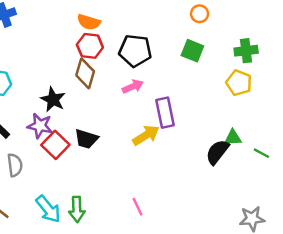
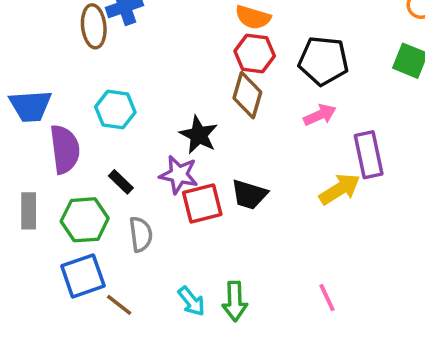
red square: (55, 145) -> (202, 204), turned 32
cyan arrow: (48, 209) -> (191, 301), size x0.7

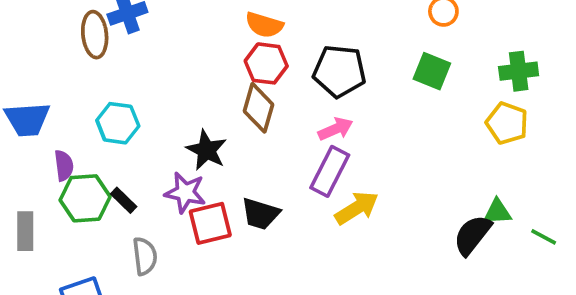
purple semicircle: (65, 149) -> (64, 166), size x0.6
purple rectangle: (369, 155) -> (330, 171), moved, turned 39
green hexagon: (85, 220) -> (85, 198), moved

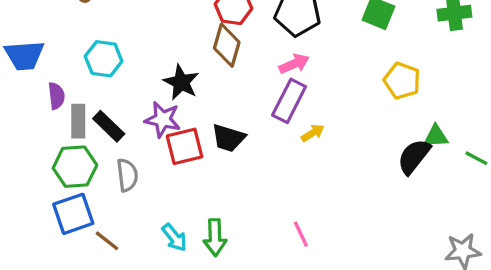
yellow pentagon: (507, 123) -> (402, 81), moved
green hexagon: (85, 198) -> (75, 167), moved
black rectangle: (124, 200) -> (109, 126), size x1.4
yellow arrow: (357, 208) -> (313, 133), size x0.6
gray rectangle: (25, 231) -> (78, 121), moved

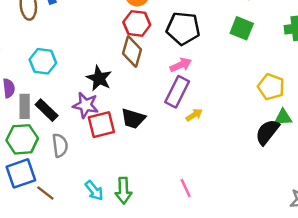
yellow pentagon: (402, 81) -> (271, 87), moved

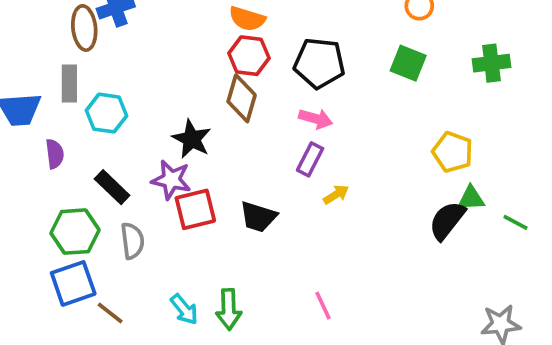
pink arrow: (181, 65) -> (316, 119), turned 40
purple rectangle: (177, 92) -> (310, 159), size x0.7
gray rectangle: (25, 106) -> (69, 83), moved
black trapezoid: (133, 119) -> (258, 217), moved

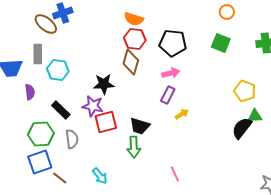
brown ellipse: (84, 28) -> (46, 24), turned -45
pink arrow: (316, 119) -> (171, 73), turned -30
black star: (192, 139) -> (104, 84), turned -30
green arrow: (229, 309) -> (134, 147), moved

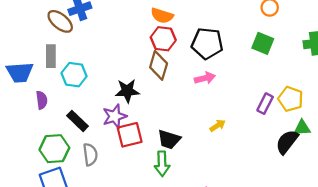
purple rectangle: (168, 95) -> (265, 104), moved
purple star: (93, 106) -> (115, 116), turned -30

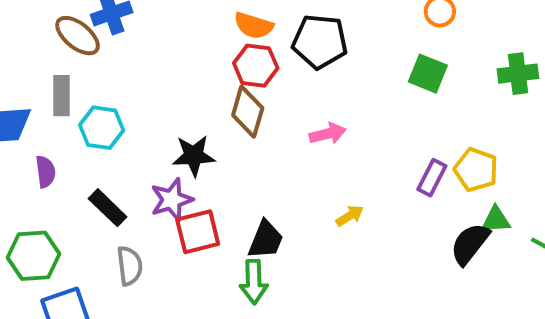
black pentagon: (207, 43) -> (320, 42), moved
black trapezoid: (169, 139) -> (266, 240), turned -85
green hexagon: (54, 149) -> (33, 256), moved

